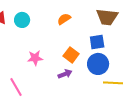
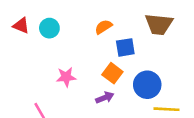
blue square: (97, 42) -> (125, 47), moved

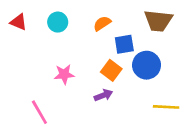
cyan circle: (49, 28) -> (58, 22), moved
blue circle: (147, 85) -> (147, 65), moved

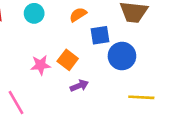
orange square: (111, 70) -> (68, 60), moved

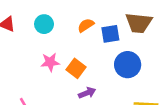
blue square: (100, 35) -> (110, 34), moved
pink star: (41, 65) -> (50, 62), moved

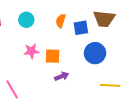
orange semicircle: (86, 25) -> (61, 21), turned -40
orange square: (76, 68) -> (53, 56), turned -35

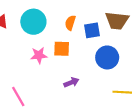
cyan circle: (26, 20) -> (33, 22), size x1.5
orange square: (53, 56) -> (62, 49), moved

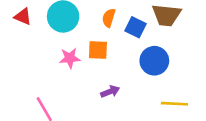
blue square: (92, 30) -> (136, 27), turned 35

